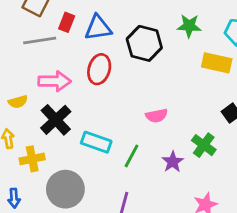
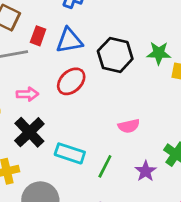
green star: (189, 26) -> (159, 53), moved
red ellipse: (99, 69) -> (71, 81), turned 32
pink arrow: (55, 81) -> (27, 94), size x0.7

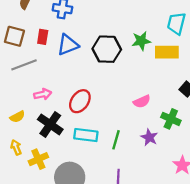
red rectangle: (38, 36) -> (43, 37), moved
red ellipse: (71, 81) -> (80, 101), moved
pink semicircle: (129, 126) -> (142, 102), moved

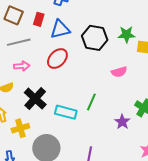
pink arrow: (43, 94) -> (22, 66), moved
red ellipse: (80, 101) -> (57, 59), moved
pink semicircle: (142, 102) -> (119, 72), moved
green line: (116, 140) -> (91, 102), moved

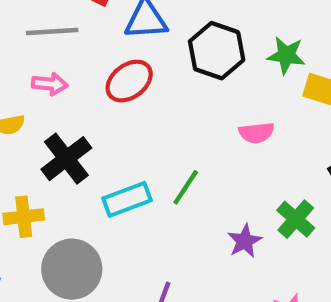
cyan rectangle: (66, 112) -> (127, 199), turned -45

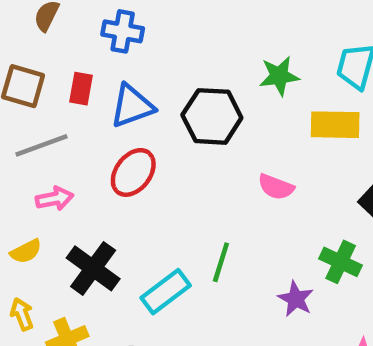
green star: (286, 55) -> (279, 76), moved
pink semicircle: (256, 133) -> (276, 187), turned 44

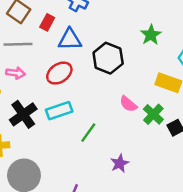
green star: (279, 76) -> (151, 35), moved, turned 30
green cross: (341, 262) -> (153, 114), moved
cyan rectangle: (166, 292) -> (59, 111), moved

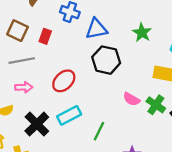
blue triangle: (70, 40) -> (96, 29), moved

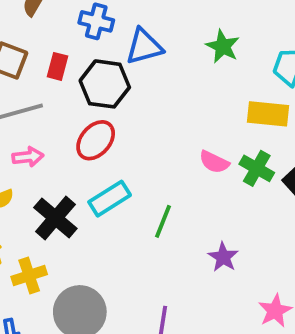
black hexagon: (106, 60) -> (105, 84), moved

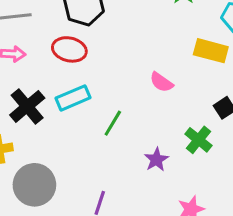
red ellipse: (96, 140) -> (69, 49), turned 52
green cross: (257, 168) -> (198, 140), moved

